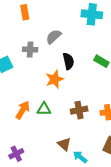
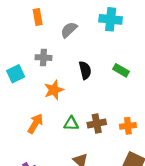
gray semicircle: (54, 37) -> (69, 30), moved
orange star: (55, 79) -> (54, 90), moved
green triangle: (44, 109) -> (71, 124), moved

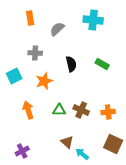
cyan square: (16, 74) -> (14, 76), moved
orange arrow: (35, 124) -> (28, 110), turned -48
brown cross: (97, 124) -> (81, 110), turned 35

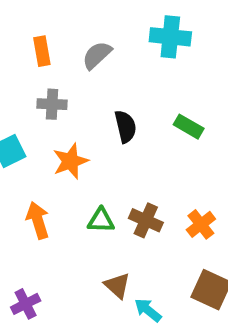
orange rectangle: (30, 18) -> (42, 51), moved
orange cross: (108, 112) -> (201, 224), turned -32

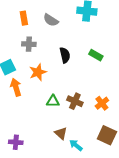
gray semicircle: (97, 55) -> (51, 20), turned -105
orange arrow: (38, 220) -> (16, 87), moved
purple cross: (26, 304) -> (16, 142), turned 32

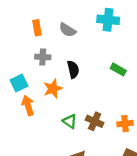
black semicircle: (65, 55) -> (73, 69), moved
green triangle: (53, 101) -> (70, 121), turned 32
orange cross: (102, 103) -> (125, 124), turned 32

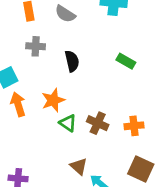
orange star: (53, 89) -> (53, 100), moved

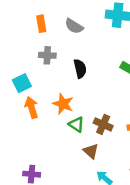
orange star: (53, 100) -> (63, 104), turned -30
brown triangle: (79, 166) -> (91, 151), moved

